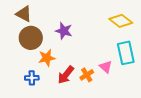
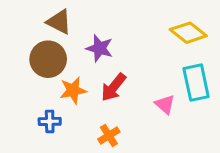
brown triangle: (24, 14) -> (59, 22), moved
red arrow: (66, 75) -> (114, 87), moved
orange cross: (87, 75) -> (109, 135), moved

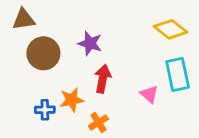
brown triangle: (59, 22) -> (24, 19), moved, turned -35
red arrow: (114, 87) -> (103, 79), turned 152
orange star: (73, 90) -> (72, 100), moved

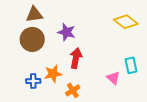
brown triangle: (24, 19) -> (34, 15), moved
cyan rectangle: (178, 74) -> (131, 65), moved, size x0.7
pink triangle: (149, 94) -> (113, 78), moved

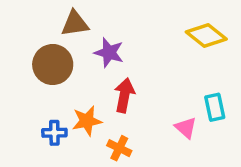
brown triangle: (34, 15) -> (75, 24), moved
orange cross: (73, 90) -> (119, 148), turned -32

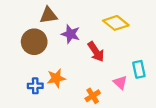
yellow diamond: (206, 36) -> (116, 23), moved
red arrow: (124, 95) -> (96, 52), moved, turned 135
orange cross: (119, 148) -> (93, 96), moved, turned 32

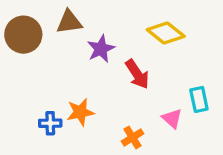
purple star: (71, 34) -> (101, 49), turned 30
brown circle: (34, 42) -> (23, 35), moved

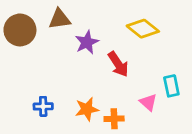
orange star: (80, 112) -> (87, 109), moved
orange cross: (132, 137) -> (114, 119), turned 30

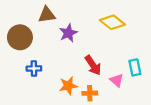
brown circle: (20, 30) -> (20, 37), moved
red arrow: (118, 64) -> (93, 65), moved
blue cross: (43, 106) -> (34, 68), moved

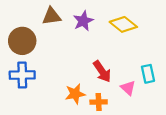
purple star: (68, 33) -> (83, 21), moved
blue cross: (34, 68) -> (22, 75), moved, size x1.5

